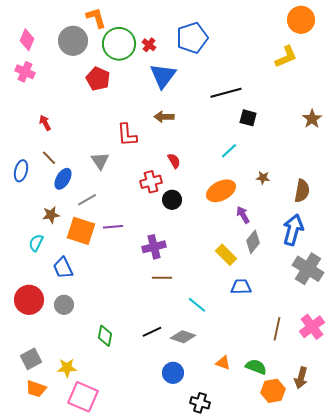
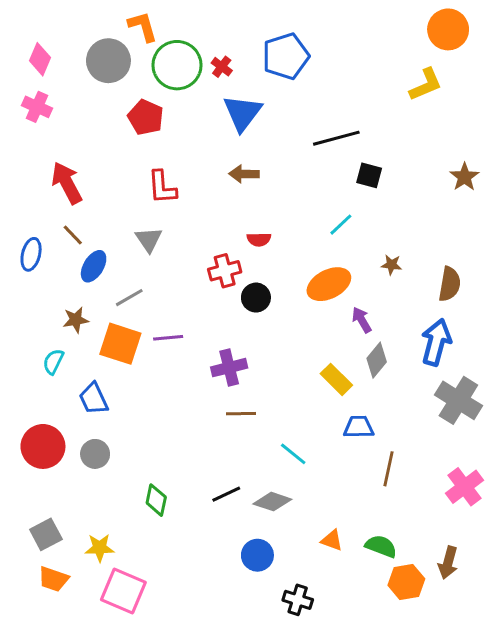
red arrow: (45, 123) -> (67, 183), size x1.8
red L-shape: (127, 135) -> (162, 187), moved
red semicircle: (174, 161) -> (259, 239), turned 119
brown line: (277, 329) -> (388, 469), moved

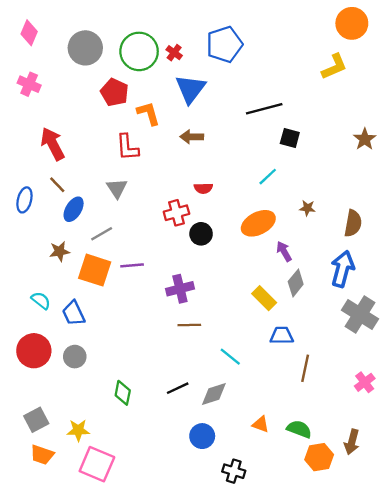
orange L-shape: (143, 26) -> (148, 113), moved
pink diamond: (40, 59) -> (29, 33), moved
cyan semicircle: (53, 362) -> (41, 300), moved, turned 102
pink cross: (464, 487) -> (365, 382), size x0.7
gray diamond: (272, 502) -> (214, 394), turned -36

